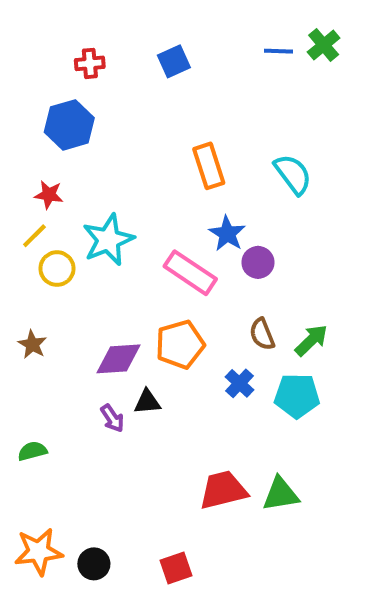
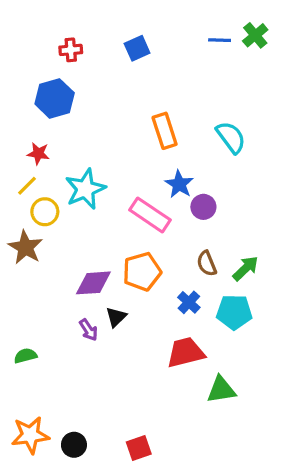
brown star: (32, 344) -> (25, 247), moved, size x1.5
black triangle: (147, 402) -> (116, 317), turned -40
red trapezoid: (223, 490) -> (186, 353), moved

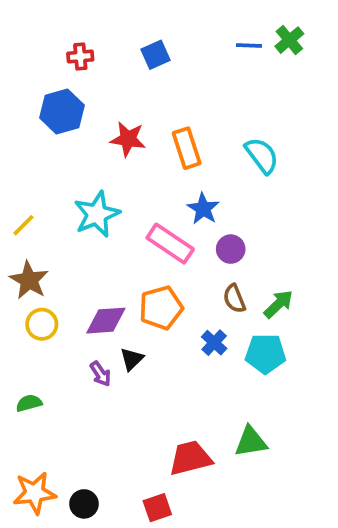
red star: (38, 153) -> (128, 139), moved, size x1.4
yellow line: (27, 186) -> (23, 225), moved
purple circle: (203, 207) -> (231, 249), moved
yellow circle: (45, 212) -> (42, 324), moved
red trapezoid: (186, 353) -> (190, 458), moved

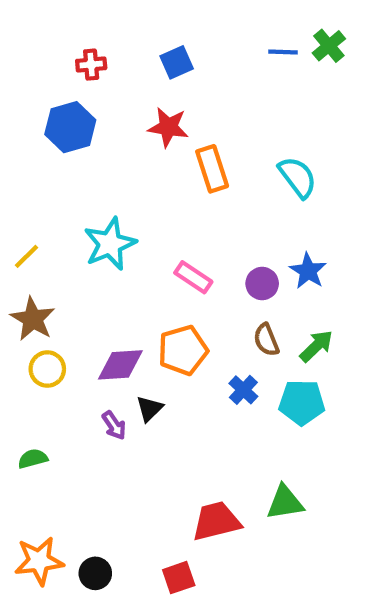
red star: (128, 139) -> (168, 127), moved
blue star: (203, 209) -> (308, 271), moved
pink rectangle: (170, 244) -> (193, 277), size x0.7

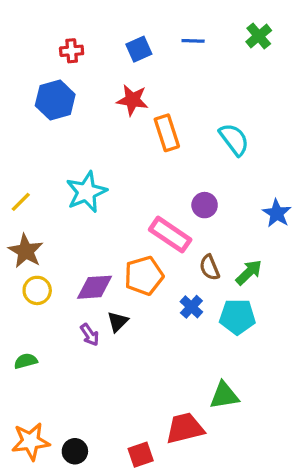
blue line: (283, 52) -> (193, 41), moved
blue star: (308, 271) -> (277, 213), moved
pink rectangle: (193, 277) -> (170, 235), moved, size x1.4
purple circle: (262, 284) -> (205, 205), moved
red trapezoid: (216, 521) -> (185, 428), moved

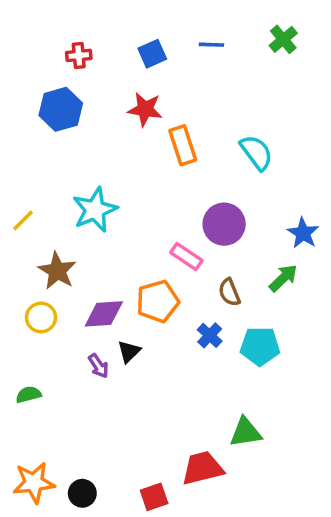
purple circle: (205, 205) -> (224, 224), size x1.5
pink rectangle: (170, 235) -> (186, 256), size x0.7
brown star: (26, 251) -> (57, 271), moved
green arrow: (249, 272) -> (283, 278), moved

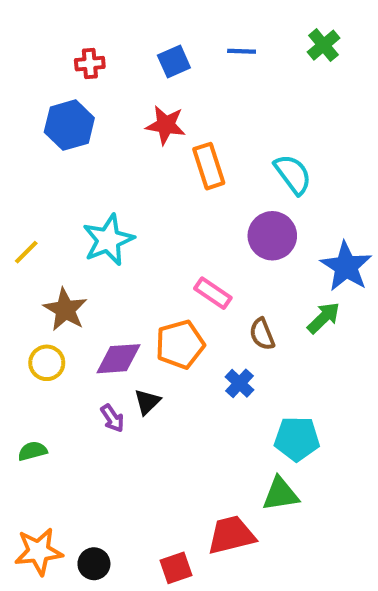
purple circle: (224, 224) -> (272, 236), moved
blue star: (303, 233) -> (346, 266), size x1.4
cyan pentagon: (260, 346) -> (297, 439), moved

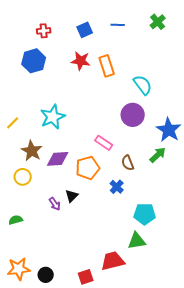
orange rectangle: (209, 166) -> (107, 66), moved
purple diamond: (119, 359) -> (58, 159), moved

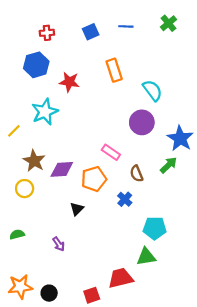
red star: (81, 61) -> (69, 82), moved
cyan star: (53, 117) -> (45, 112), moved
purple arrow: (55, 204) -> (59, 244), moved

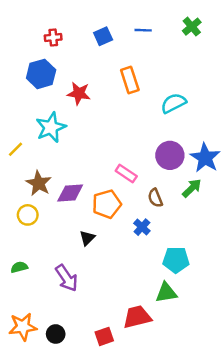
cyan semicircle: (152, 90) -> (174, 103), turned -80
purple circle: (142, 122) -> (170, 155), moved
purple arrow: (59, 244) -> (67, 278), size x1.6

